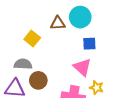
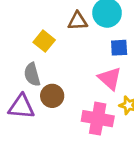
gray semicircle: (23, 64) -> (32, 74), turned -108

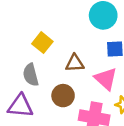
brown triangle: (78, 21) -> (75, 63), moved
brown circle: (52, 96) -> (63, 96), moved

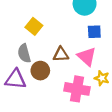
brown triangle: (75, 63) -> (61, 54), moved
brown circle: (63, 96) -> (40, 71), moved

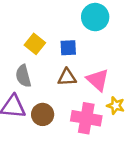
blue square: (94, 32) -> (68, 48), moved
brown circle: (40, 71) -> (43, 114), moved

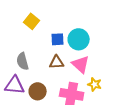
cyan circle: (95, 17) -> (79, 39), moved
yellow square: (35, 44) -> (32, 21), moved

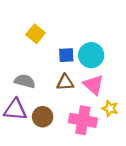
gray semicircle: (23, 61) -> (25, 81), turned 120

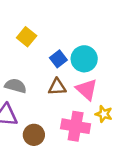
blue square: (66, 55) -> (58, 59), turned -35
brown circle: (43, 117) -> (34, 135), moved

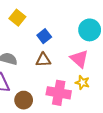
cyan circle: (84, 59) -> (90, 30), moved
pink triangle: (87, 89) -> (79, 59), moved

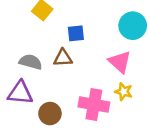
blue square: (44, 36) -> (76, 33), turned 32
brown triangle: (43, 60) -> (63, 58), moved

